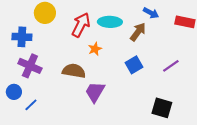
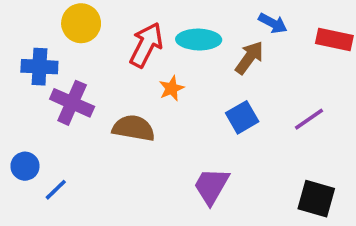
purple cross: (30, 66) -> (72, 103), moved
purple trapezoid: (95, 92) -> (211, 186), moved
black square: (162, 108) -> (316, 199), moved

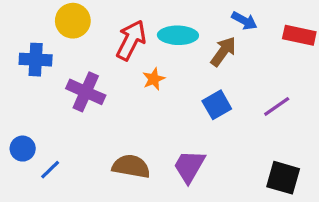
purple cross: (72, 103) -> (86, 92), moved
brown semicircle: (134, 128) -> (131, 166), moved

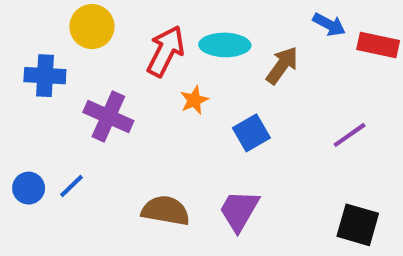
blue arrow: (244, 21) -> (329, 25), moved
blue square: (217, 105) -> (251, 133), moved
blue line: (50, 170) -> (72, 186), moved

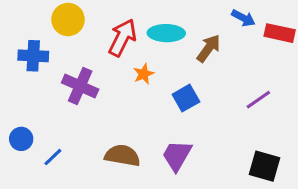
blue line: (72, 186) -> (53, 157), moved

